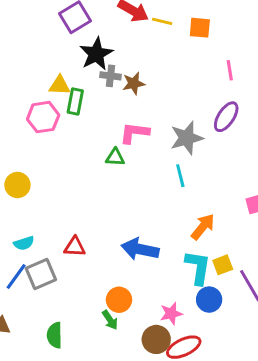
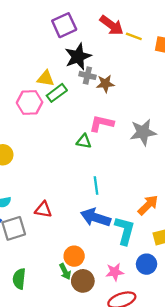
green rectangle: (75, 102) -> (57, 93), turned 36
cyan line: (180, 176) -> (96, 185), moved
cyan L-shape: (198, 267) -> (125, 231), moved
brown circle: (156, 339) -> (83, 281), moved

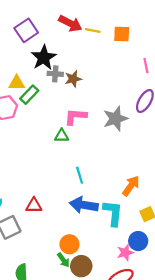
pink star: (115, 272) -> (125, 253), moved

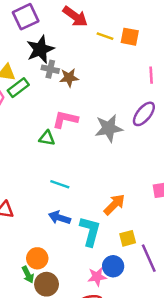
yellow line: (93, 30) -> (105, 36), moved
cyan line: (80, 175) -> (60, 184), turned -63
blue arrow: (84, 205) -> (60, 218), size x0.7

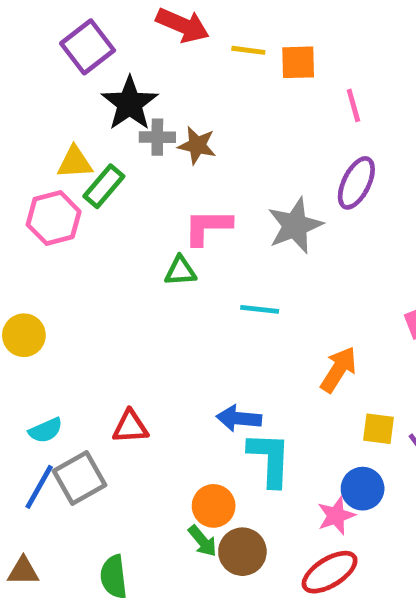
orange square: (130, 37) -> (298, 62), moved
brown star: (69, 78) -> (197, 145), turned 30
cyan line: (60, 184) -> (260, 309), moved
cyan L-shape: (90, 231) -> (270, 459), moved
yellow square: (128, 238) -> (378, 429), turned 35

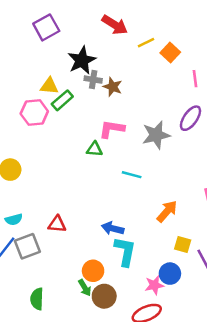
purple square: (88, 47) -> (46, 27), moved
yellow line: (248, 50) -> (146, 43), turned -42
orange square: (298, 62) -> (170, 53), turned 36

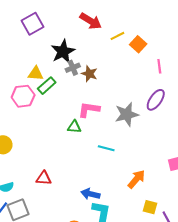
gray cross: (93, 80) -> (73, 68), turned -32
red triangle: (57, 224) -> (44, 178), moved

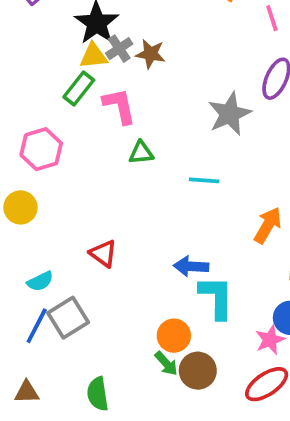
yellow triangle: (36, 73) -> (93, 56), moved
pink hexagon: (23, 96) -> (41, 149), moved
pink L-shape: (89, 110) -> (119, 106), moved, turned 80
red triangle: (44, 178) -> (103, 253), turned 42

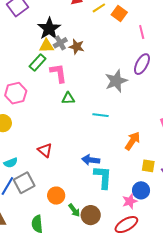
orange circle: (174, 336) -> (56, 196), moved

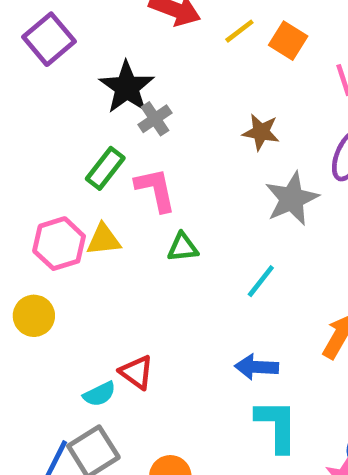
yellow triangle: (46, 46) -> (104, 240), moved
brown star: (77, 47) -> (261, 132), moved
cyan line: (101, 115) -> (261, 281), turned -56
blue arrow: (91, 160) -> (256, 367), moved
cyan semicircle: (11, 163) -> (99, 394), moved

